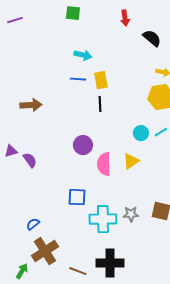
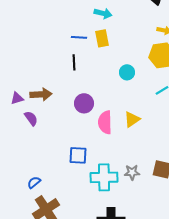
cyan arrow: (83, 55) -> (103, 13), moved
black line: (100, 104) -> (74, 62), moved
brown arrow: (31, 105) -> (41, 94), moved
cyan circle: (141, 133) -> (127, 72), moved
purple triangle: (11, 151) -> (17, 98), moved

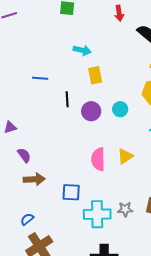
cyan arrow: (103, 13) -> (82, 50), moved
blue line: (79, 37) -> (40, 78), moved
brown arrow: (41, 94) -> (34, 179), moved
purple triangle: (17, 98) -> (10, 127), moved
purple circle: (84, 103) -> (91, 111), moved

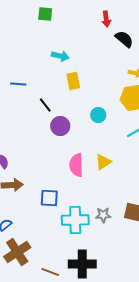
red arrow: (119, 13) -> (106, 19), moved
black line: (67, 99) -> (45, 105), turned -35
purple circle: (91, 111) -> (60, 126), moved

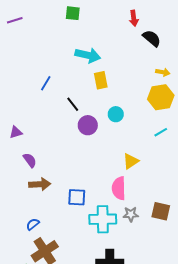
cyan arrow: (60, 56) -> (88, 55), size x1.4
blue line: (18, 84) -> (46, 83), turned -63
cyan circle: (98, 115) -> (116, 114), moved
pink semicircle: (76, 165) -> (119, 188), moved

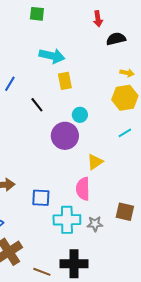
black semicircle: (152, 38) -> (116, 39), turned -54
purple circle: (88, 125) -> (65, 136), moved, size x1.4
gray star: (131, 214) -> (95, 224), moved

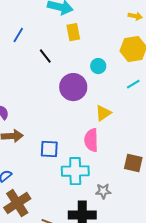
yellow arrow: (127, 73) -> (135, 16), moved
cyan circle: (80, 115) -> (98, 66), moved
gray star: (95, 224) -> (103, 191), moved

